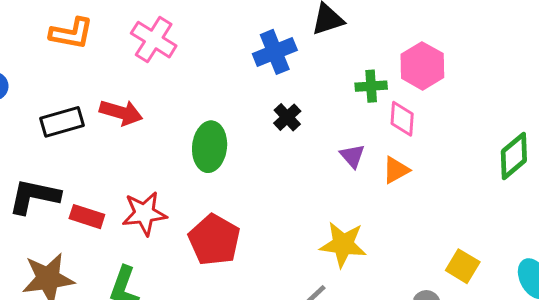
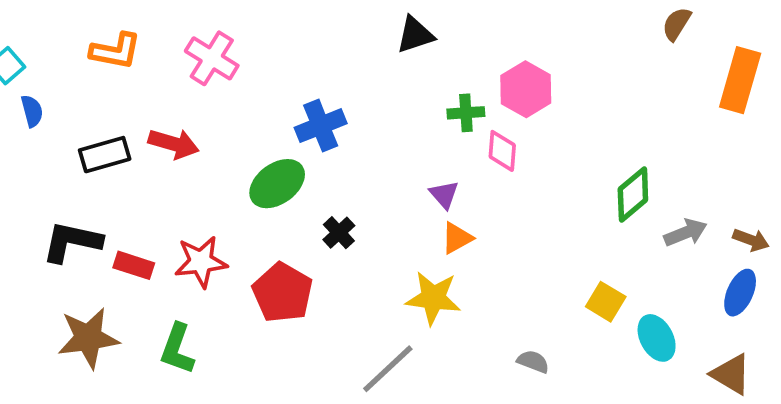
blue cross: (275, 52) -> (321, 126), moved
black cross: (287, 117) -> (339, 233), moved
green ellipse: (210, 147) -> (277, 184), turned 48
orange triangle: (396, 170) -> (457, 238), moved
yellow square: (463, 266) -> (606, 302), moved

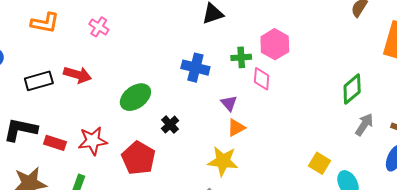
pink cross: (212, 58) -> (99, 27), size x0.7
blue cross: (321, 126) -> (195, 68), moved, turned 36
green diamond: (633, 195) -> (352, 89), moved
gray arrow: (686, 233) -> (364, 125), turned -35

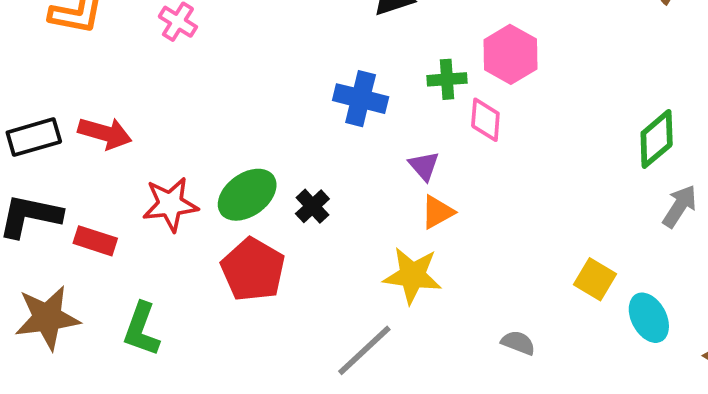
red arrow: (77, 75) -> (105, 133), moved
black rectangle: (39, 81) -> (34, 137), moved
green ellipse: (135, 97) -> (247, 195), moved
red star: (93, 141) -> (170, 204), moved

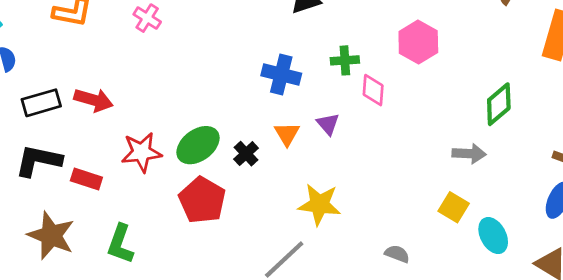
pink hexagon: (510, 54) -> (418, 42), moved
gray arrow: (680, 206) -> (469, 154), moved, turned 60
orange triangle: (437, 212) -> (287, 134), moved, turned -32
brown star: (47, 318) -> (51, 236), turned 30

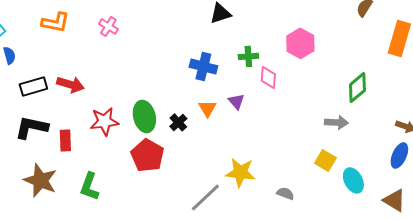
green ellipse: (198, 145) -> (144, 116), turned -68
red rectangle: (86, 179) -> (65, 140), turned 70
yellow star: (319, 204) -> (240, 172), moved

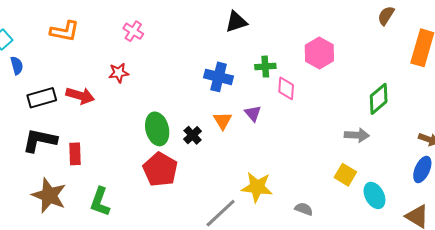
pink cross: (108, 26) -> (133, 31), moved
red star: (104, 121) -> (119, 73), moved, size x0.7

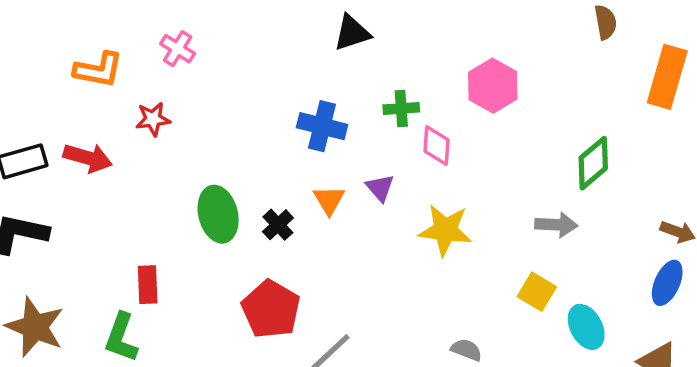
brown semicircle: (386, 16) -> (606, 22), turned 138
orange L-shape: (65, 31) -> (98, 70), moved
red rectangle: (75, 154) -> (148, 285), moved
red pentagon: (160, 169) -> (271, 309), moved
yellow star: (257, 187) -> (445, 230), moved

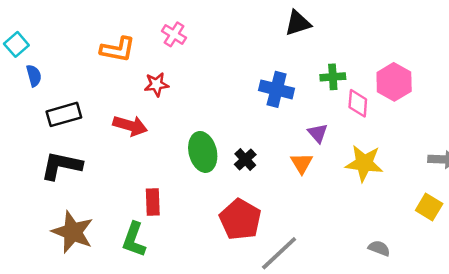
pink hexagon: (493, 86) -> (394, 82), moved
red arrow: (88, 158) -> (130, 126), moved
orange triangle: (329, 200) -> (302, 163), moved

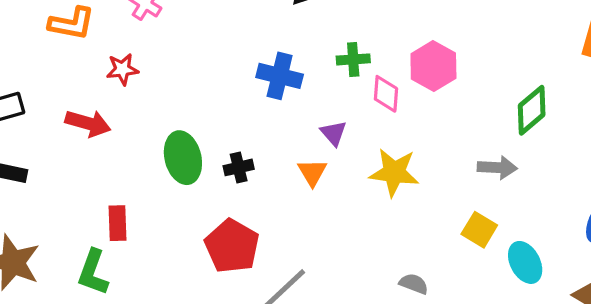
black cross: (245, 159) -> (239, 167), turned 30

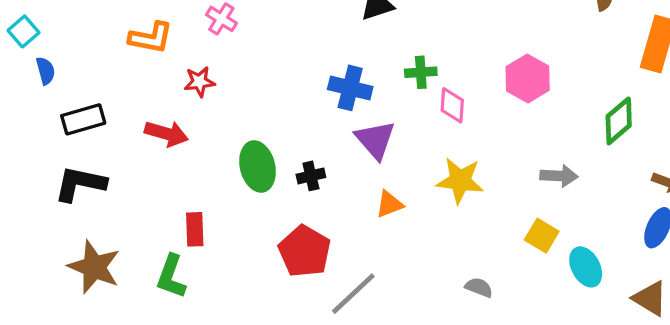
pink hexagon: (433, 66) -> (528, 79), moved
green diamond: (532, 110) -> (619, 121), moved
purple triangle: (334, 133) -> (375, 140), moved, size x1.6
orange triangle: (312, 172) -> (389, 204), moved, turned 40

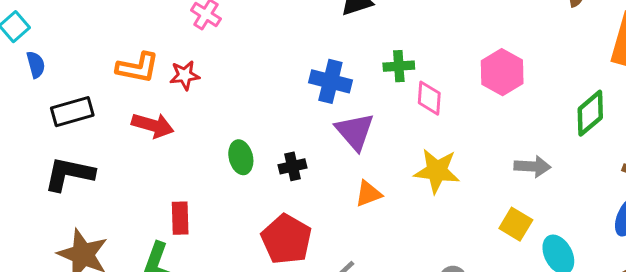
orange L-shape: (151, 38) -> (138, 68), moved
green ellipse: (258, 166) -> (241, 157), size x0.7

